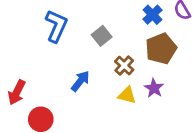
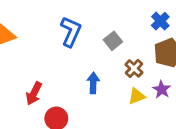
blue arrow: (80, 81) -> (93, 83), turned -36
yellow triangle: (127, 95) -> (137, 96), turned -36

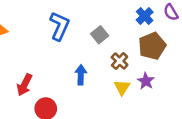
yellow triangle: (137, 96) -> (122, 87), turned -36

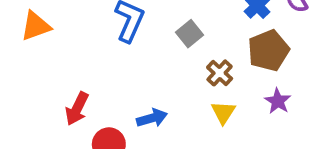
blue arrow: (81, 75) -> (152, 118), moved, turned 72
purple star: (146, 81) -> (278, 101), moved

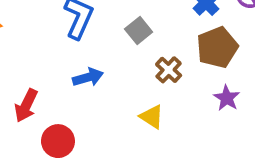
yellow triangle: (223, 112) -> (152, 117), moved, turned -30
blue arrow: (152, 118) -> (88, 77), moved

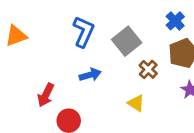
gray square: (139, 30) -> (127, 41), size x1.5

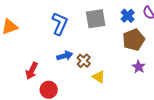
gray square: (127, 41) -> (96, 19), moved, turned 30
brown cross: (148, 69) -> (84, 61), moved

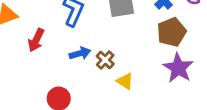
purple star: (139, 67) -> (178, 68), size x1.6
red arrow: (32, 71) -> (36, 40), moved

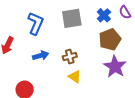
brown cross: (105, 60) -> (70, 57), moved, turned 32

